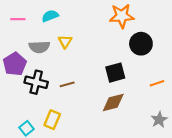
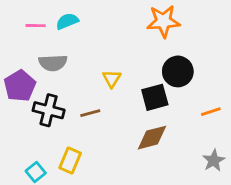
pink line: (18, 19) -> (36, 26), moved
yellow triangle: (65, 42) -> (112, 79), moved
black circle: (141, 44) -> (178, 71), moved

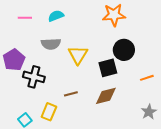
cyan semicircle: (67, 21) -> (56, 16), moved
gray semicircle: (53, 63) -> (51, 44), moved
yellow triangle: (112, 79) -> (78, 55), size x1.5
brown line: (90, 113) -> (71, 94), moved

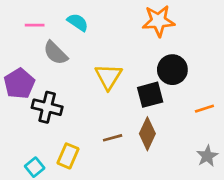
cyan semicircle: (56, 16) -> (78, 22), turned 56
gray semicircle: (51, 44) -> (55, 53), moved, turned 48
brown line: (71, 94) -> (113, 138), moved
brown diamond: (106, 96) -> (147, 134), turned -50

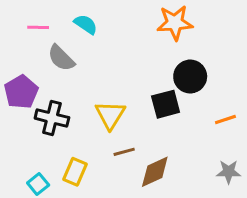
yellow triangle: (108, 77) -> (110, 115), moved
brown diamond: (147, 134) -> (155, 172), moved, turned 40
gray star: (207, 156) -> (229, 172), turned 30

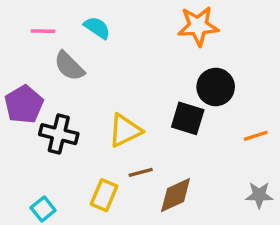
black square: (166, 104) -> (188, 118), turned 32
yellow triangle: (110, 115) -> (125, 131), turned 32
yellow rectangle: (75, 172) -> (104, 195), moved

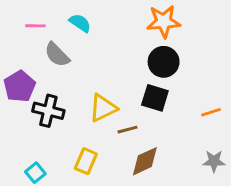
black circle: (216, 87) -> (164, 62), moved
brown line: (141, 172) -> (128, 130), moved

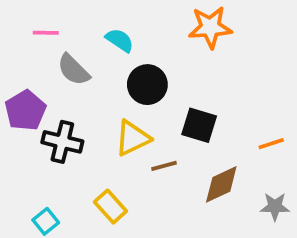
cyan semicircle: (80, 23) -> (120, 40), moved
black circle: (164, 62) -> (147, 85), moved
yellow rectangle: (86, 161) -> (110, 207), turned -65
brown diamond: (145, 161) -> (221, 184), moved

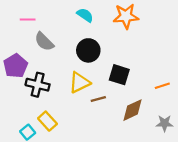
cyan semicircle: (120, 40) -> (85, 15), moved
yellow rectangle: (110, 207) -> (47, 121), moved

